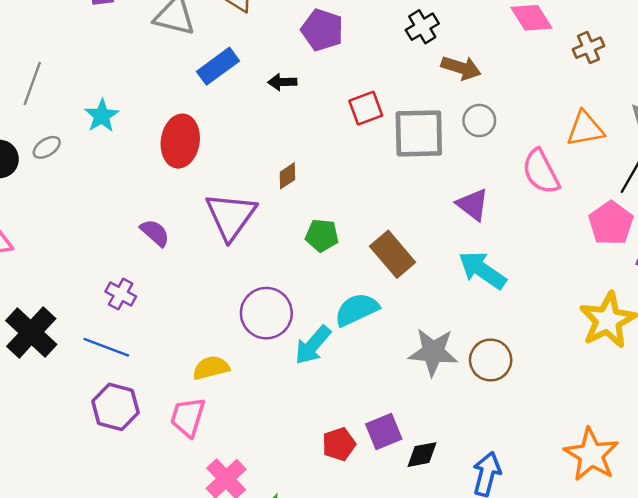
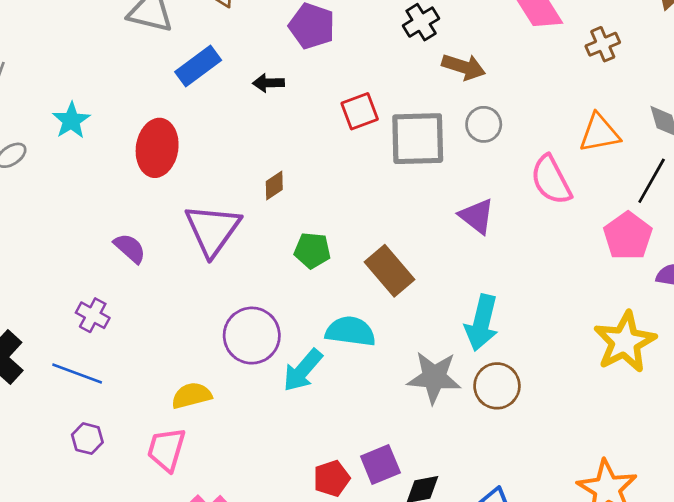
cyan arrow: (482, 270) -> (482, 323), moved, turned -111
cyan semicircle: (357, 310) -> (350, 331), turned 33
purple hexagon: (115, 407) -> (87, 439), size x0.6

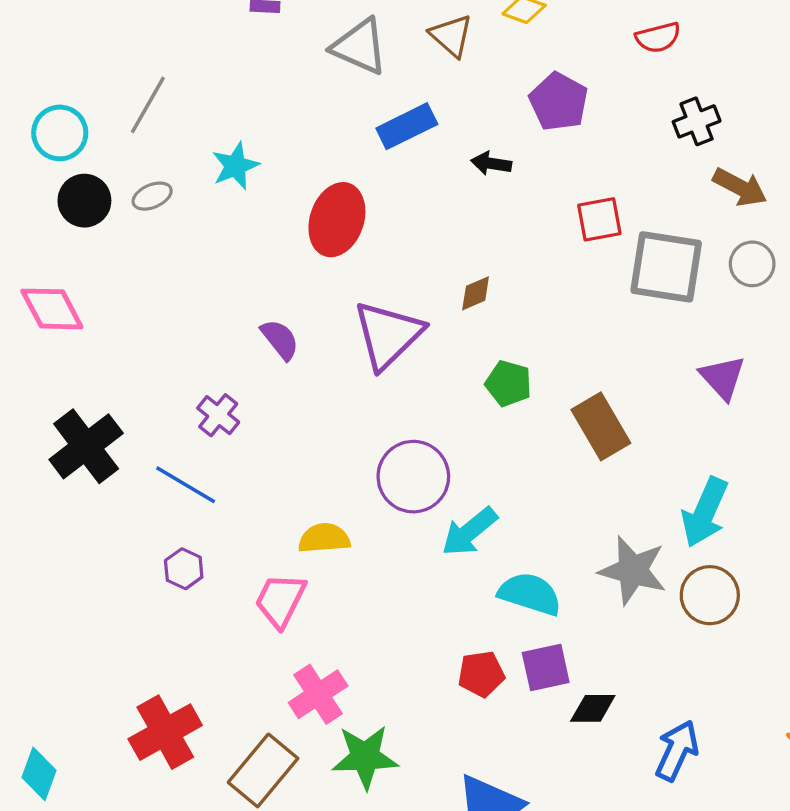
cyan semicircle: (350, 331) -> (530, 594), moved

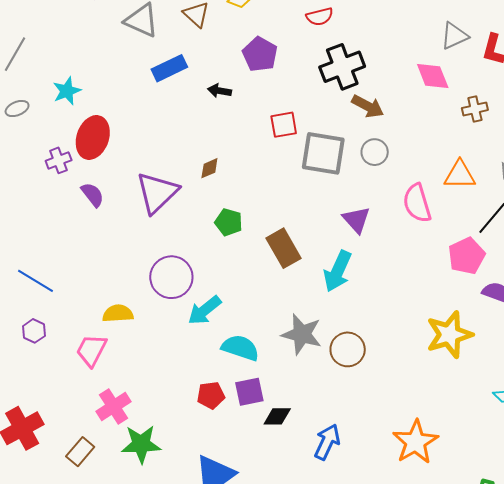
black cross: (697, 121) -> (342, 67), size x1.6
red ellipse: (337, 220) -> (93, 137), moved
purple cross: (218, 415) -> (59, 160), moved, turned 30
cyan arrow: (705, 512) -> (338, 271), moved
brown rectangle: (263, 770) -> (80, 452), size x0.7

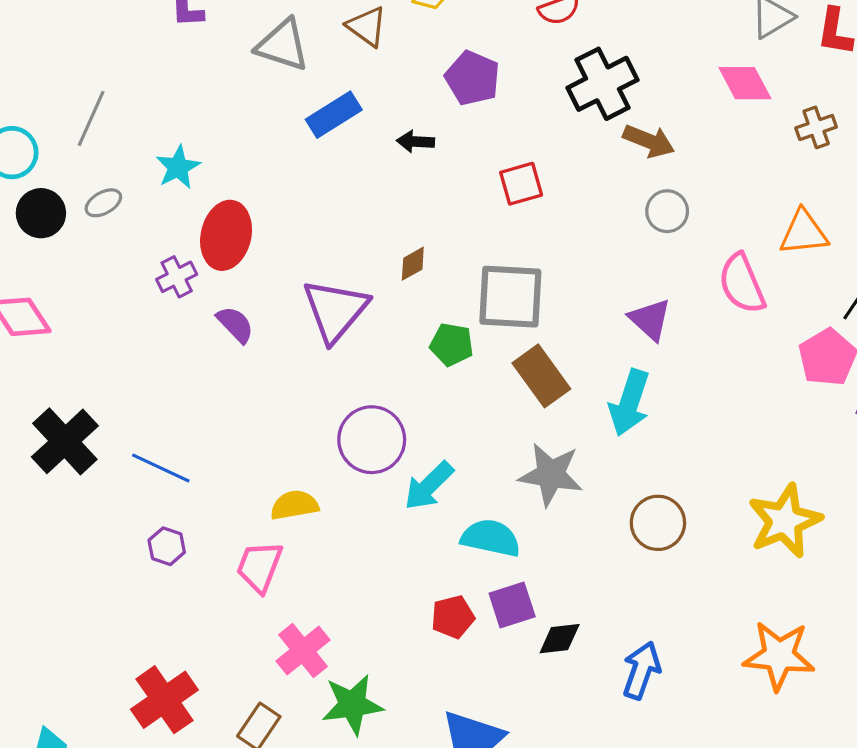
gray square: (323, 153) -> (510, 297), moved
gray star: (302, 334) -> (551, 474), moved
yellow star: (449, 335) -> (785, 521), moved
orange star: (415, 442) -> (779, 656), turned -30

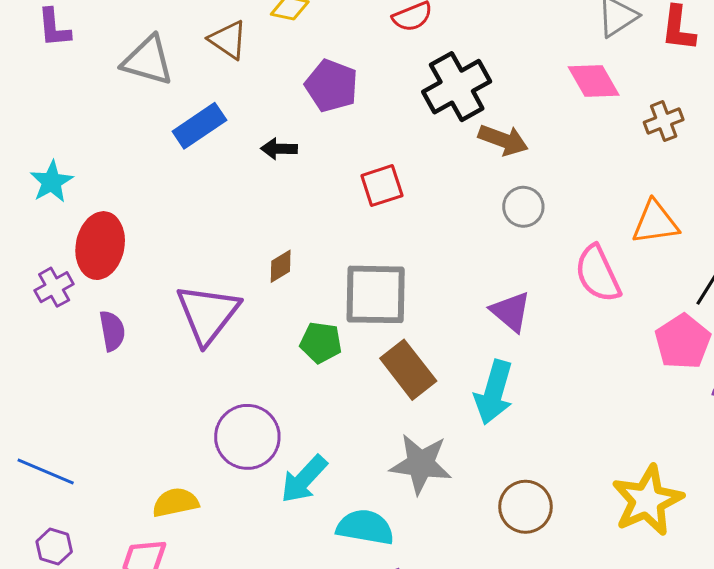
purple semicircle: (235, 324) -> (112, 331), turned 36

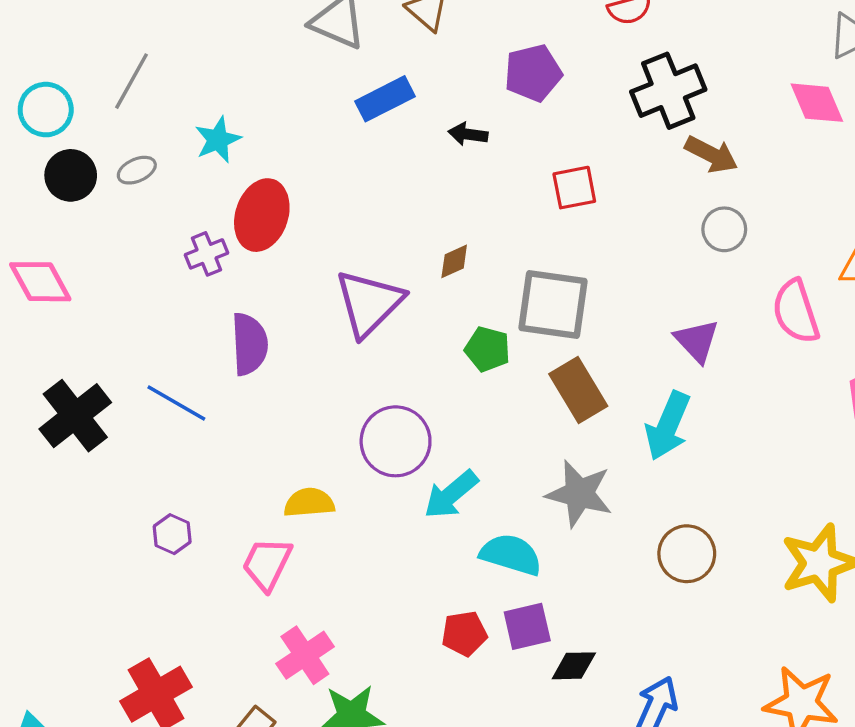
purple pentagon: (332, 86) -> (533, 73), turned 30
purple semicircle: (112, 331) -> (250, 344), moved, size x1.4
blue line: (46, 472) -> (176, 403), moved

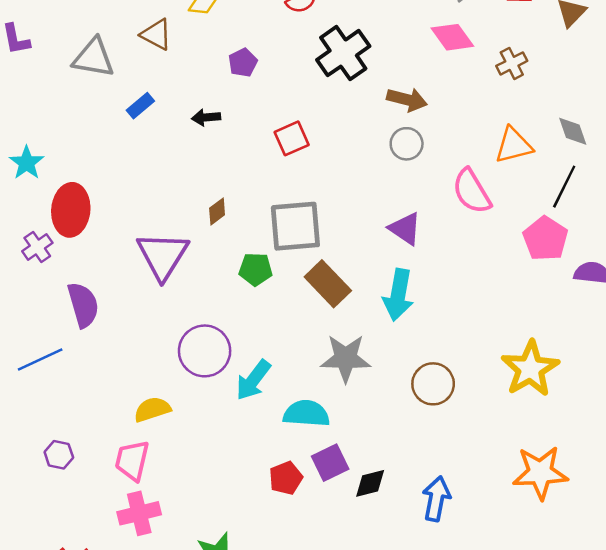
purple pentagon: (533, 73) -> (243, 63), size x0.7
blue rectangle: (385, 99) -> (140, 106), size x0.7
brown arrow: (711, 154) -> (407, 100), moved
blue line: (176, 403) -> (40, 359), turned -42
pink cross: (305, 655) -> (139, 513), moved, turned 33

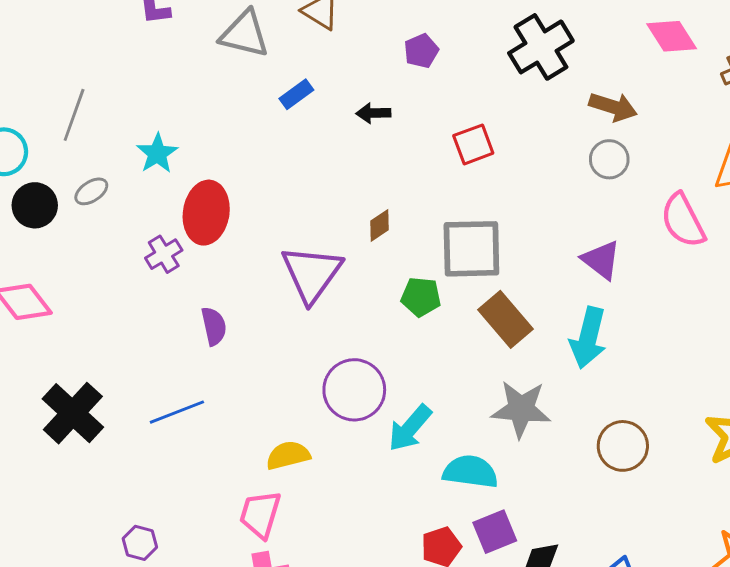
purple semicircle: (83, 305) -> (214, 326), size x0.7
blue line: (40, 359) -> (177, 412), moved
purple hexagon: (59, 455) -> (140, 543), moved

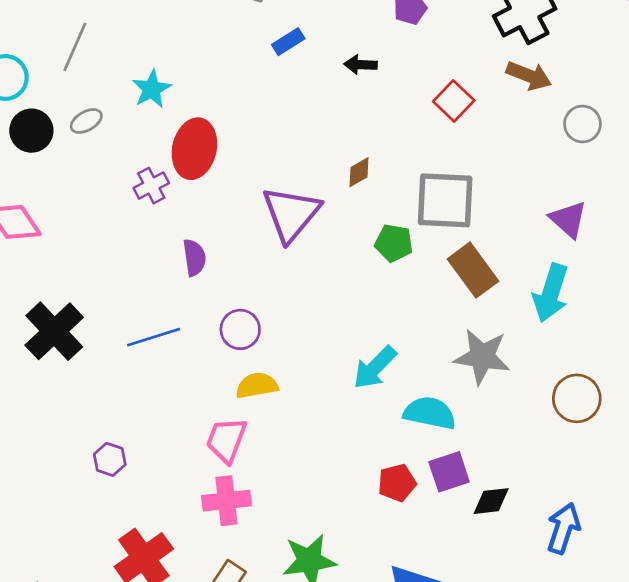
brown arrow: (613, 107) -> (529, 76), moved
red square: (473, 144) -> (454, 101), turned -30
purple circle: (354, 390) -> (240, 329), moved, size x0.7

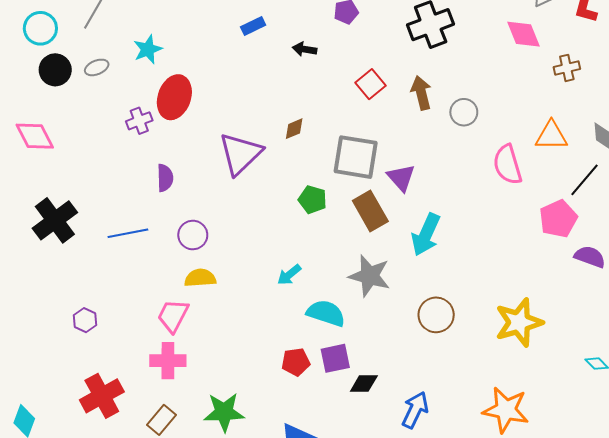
brown arrow: (529, 76) -> (421, 93), moved, turned -132
purple triangle: (568, 219) -> (401, 178), moved
green pentagon: (394, 243) -> (313, 199), moved
cyan arrow: (375, 367) -> (289, 275), size x0.7

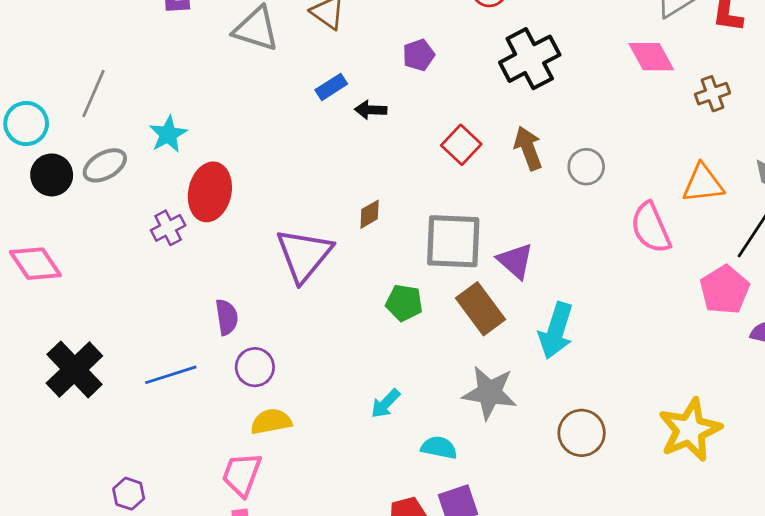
blue rectangle: (253, 26) -> (331, 87), moved
gray ellipse: (97, 67) -> (105, 165), size x1.4
purple semicircle: (165, 178) -> (227, 317), moved
cyan semicircle: (326, 313) -> (439, 448), size x0.7

